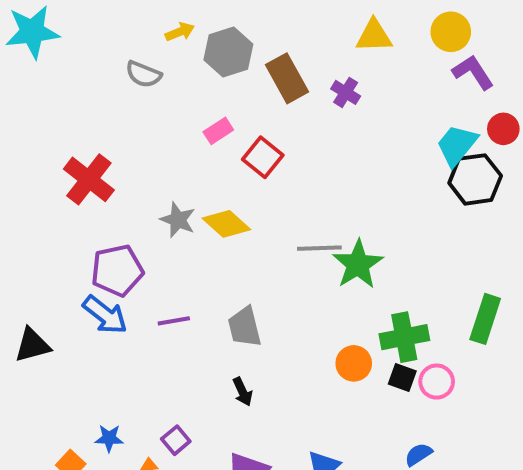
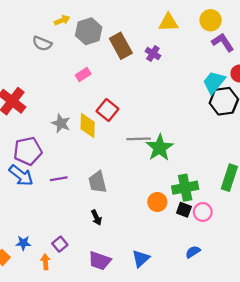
red square: (263, 157) -> (107, 110), moved
yellow diamond: (226, 224) -> (88, 126), turned 50

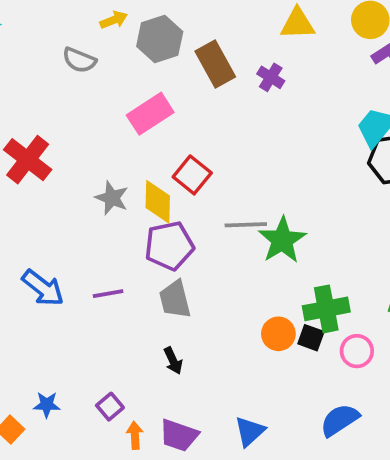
pink rectangle: (83, 75) -> (150, 114), size x1.6
purple pentagon: (28, 151) -> (169, 246), moved
black square: (184, 210) -> (311, 338), moved
blue semicircle: (193, 252) -> (340, 420), size x1.5
orange arrow: (45, 262) -> (135, 435), moved

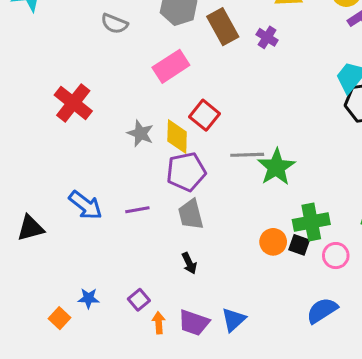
blue triangle: (250, 431) -> (233, 320), moved

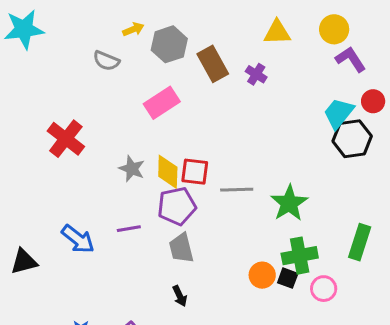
red square: (204, 115) -> (195, 172), moved, turned -32
green star: (276, 167) -> (289, 203), moved
purple line: (137, 210) -> (129, 229), moved

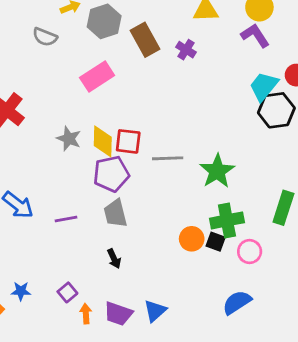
purple L-shape: (351, 59) -> (255, 36), moved
purple line: (129, 229) -> (66, 219), moved

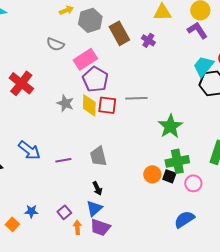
gray semicircle: (45, 37) -> (55, 44), moved
gray line: (168, 158) -> (136, 98), moved
purple pentagon: (111, 174) -> (95, 79), moved, turned -30
blue triangle: (155, 311) -> (94, 208), moved

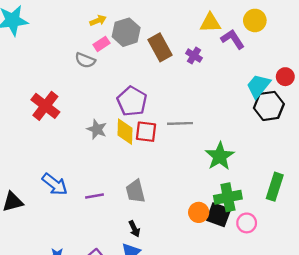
purple L-shape: (197, 30) -> (233, 39), moved
pink rectangle: (85, 59) -> (102, 44), moved, size x0.6
black square: (169, 176) -> (219, 215), size x1.5

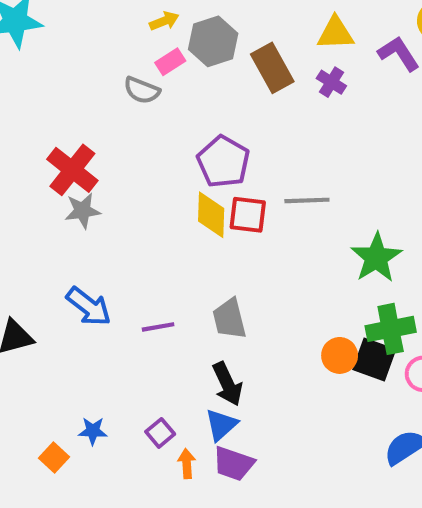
yellow triangle: (210, 23) -> (336, 33), moved
gray star: (97, 129) -> (83, 211), moved, turned -30
black arrow: (134, 229) -> (227, 384), size x1.5

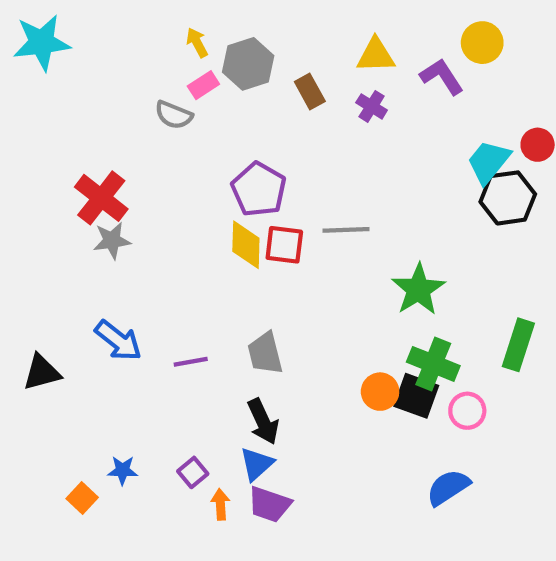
yellow arrow: (164, 21) -> (197, 43), turned -96
brown rectangle: (272, 68) -> (310, 92), size x0.7
green cross: (391, 329) -> (433, 364), turned 33

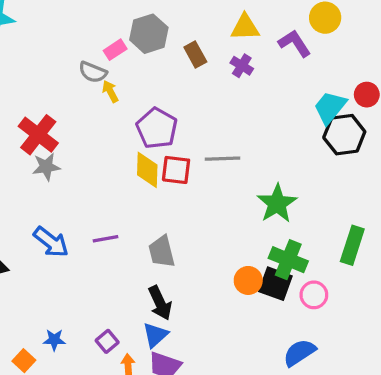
yellow arrow: (197, 43) -> (110, 91), moved
purple line: (191, 362) -> (106, 239), moved

